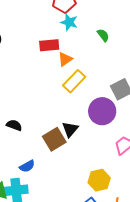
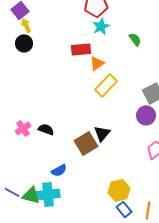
cyan star: (69, 22) -> (101, 26), turned 30
purple circle: (102, 111) -> (146, 115), moved, size x0.7
yellow hexagon: (99, 180) -> (119, 190), moved

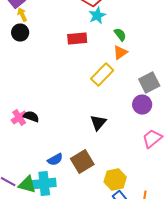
green semicircle: (135, 39) -> (120, 35), moved
orange triangle: (97, 63) -> (120, 53), moved
black semicircle: (46, 129) -> (31, 117), moved
brown square: (86, 143) -> (82, 162), moved

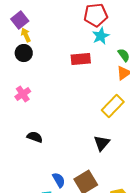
yellow rectangle: (102, 75) -> (113, 106), moved
pink cross: (19, 118) -> (23, 94), moved
blue semicircle: (55, 160) -> (59, 180), turned -91

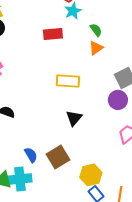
yellow rectangle: (113, 106) -> (68, 81), moved, turned 50

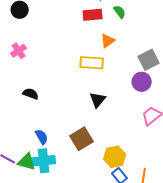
red rectangle: (53, 34) -> (93, 15), moved
orange triangle: (96, 48) -> (108, 41), moved
blue semicircle: (31, 155) -> (42, 137), moved

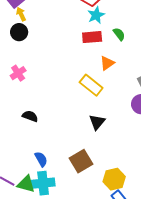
yellow rectangle: (92, 63) -> (91, 85), turned 35

